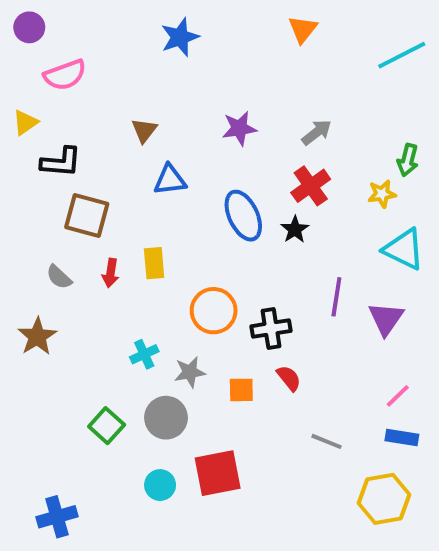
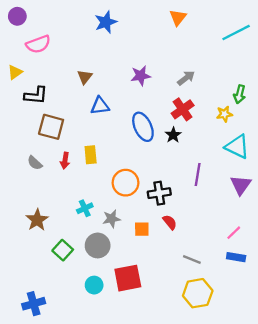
purple triangle: (386, 319) -> (241, 185), moved
brown star: (37, 336) -> (37, 220), moved
yellow hexagon: (384, 499) -> (198, 293), moved

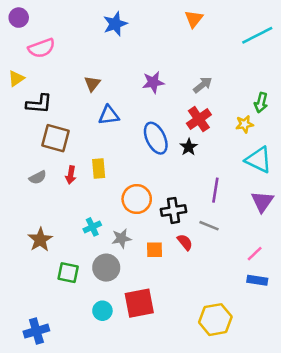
gray semicircle: (35, 163) -> (38, 177), turned -70
green square: (63, 250) -> (68, 273), turned -30
gray line: (192, 259) -> (209, 226), moved

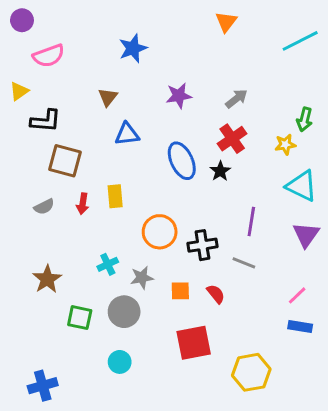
blue star: (115, 24) -> (133, 48), moved
red semicircle: (185, 242) -> (216, 294), moved
red square: (139, 303) -> (194, 343), moved

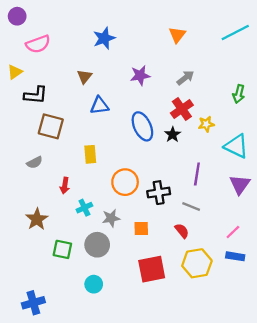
orange triangle: (226, 22) -> (177, 35), moved
yellow star: (285, 144) -> (206, 124), moved
red arrow: (83, 204) -> (65, 186), moved
red semicircle: (216, 294) -> (182, 231), moved
yellow hexagon: (251, 372) -> (197, 263), moved

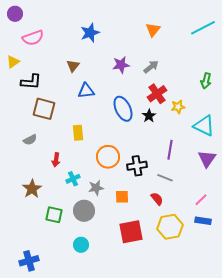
gray arrow: (185, 78) -> (151, 67), moved

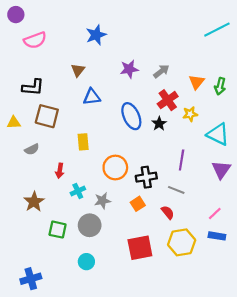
orange triangle: (153, 30) -> (197, 82), moved
yellow triangle: (13, 62) -> (14, 123), moved, turned 32
orange square: (122, 197) -> (138, 204), moved, turned -32

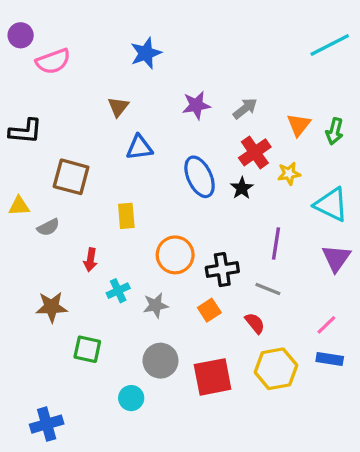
purple circle: (16, 15) -> (21, 35), moved
black L-shape: (33, 87) -> (25, 131), moved
yellow triangle: (14, 123) -> (19, 206), moved
brown star: (34, 202) -> (51, 307), turned 30
gray circle: (90, 225) -> (160, 361), moved

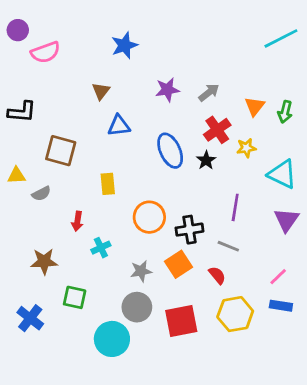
gray star: (156, 305) -> (141, 271), moved
orange square: (209, 310) -> (178, 264), size x1.4
cyan circle: (131, 398) -> (112, 339), size x1.6
blue cross: (47, 424) -> (30, 318), moved, turned -36

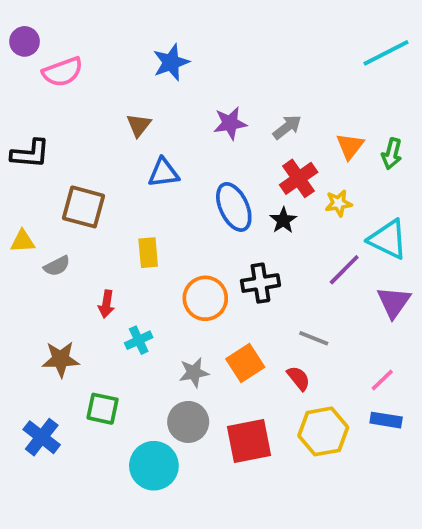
purple line: (235, 207) -> (344, 270), moved, turned 36
black cross: (190, 230) -> (260, 283), moved

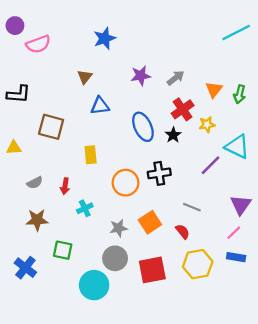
gray semicircle: (57, 266) -> (35, 183), moved
purple triangle: (394, 302) -> (241, 205), moved

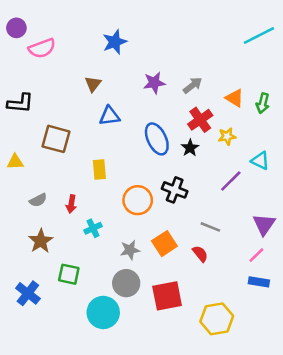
orange triangle: (214, 90) -> (235, 98), turned -36
cyan triangle: (237, 147) -> (260, 161), size x0.7
black cross: (159, 173) -> (175, 190), turned 30
brown star: (37, 220) -> (41, 241), turned -30
yellow hexagon: (198, 264) -> (217, 319), moved

